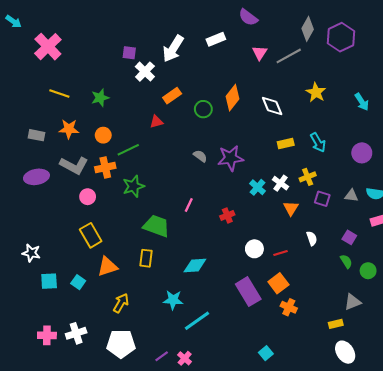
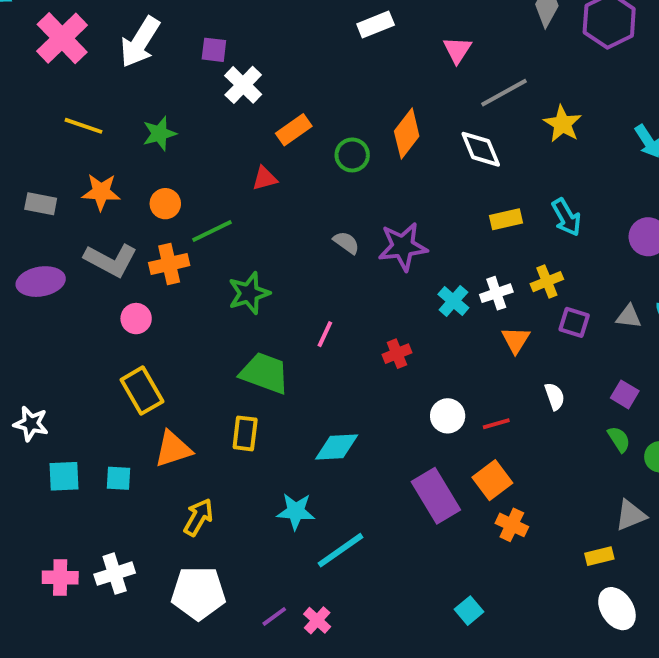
white arrow: (173, 49) -> (140, 42), moved
gray line: (289, 56) -> (504, 93), moved
white cross: (280, 183) -> (496, 293), turned 35
green star: (133, 186) -> (249, 293), moved
cyan square: (78, 282) -> (119, 478), turned -32

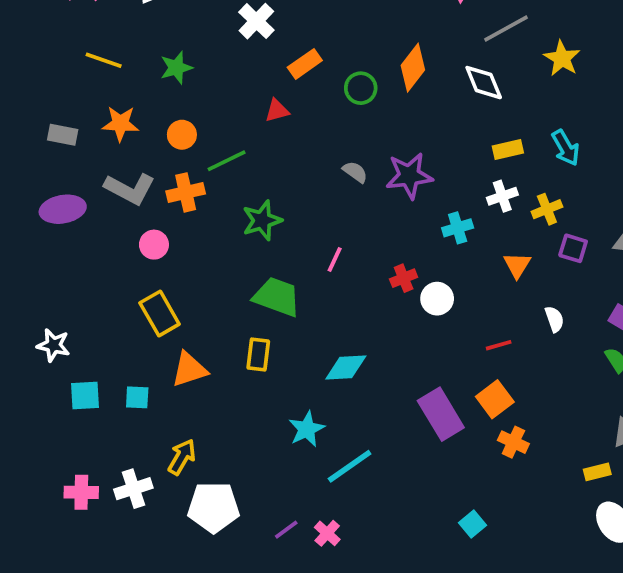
white cross: (496, 293) -> (502, 196), moved
cyan cross: (453, 301) -> (458, 228), turned 32
white circle: (448, 416) -> (437, 299), moved
cyan star: (296, 511) -> (307, 429), turned -30
yellow arrow: (198, 517) -> (182, 457), moved

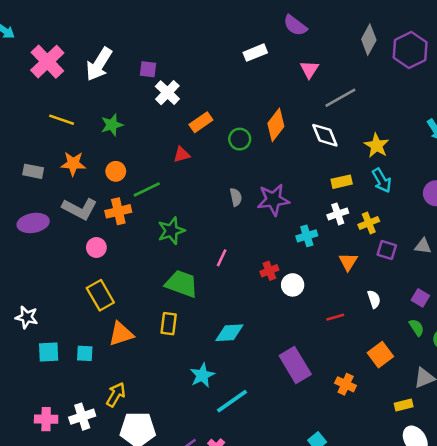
yellow star: (562, 58) -> (377, 146), moved
gray semicircle: (355, 172) -> (236, 197), turned 42
orange square: (495, 399) -> (380, 355), moved

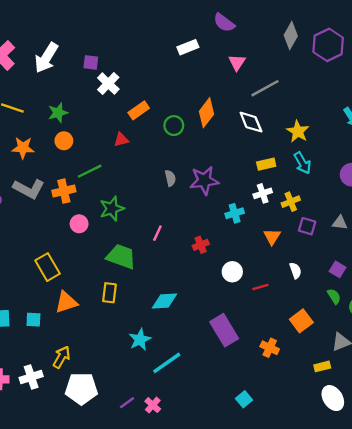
orange circle: (116, 171) -> (64, 141), moved
pink circle: (96, 247) -> (79, 224), moved
white circle: (293, 285) -> (232, 272), moved

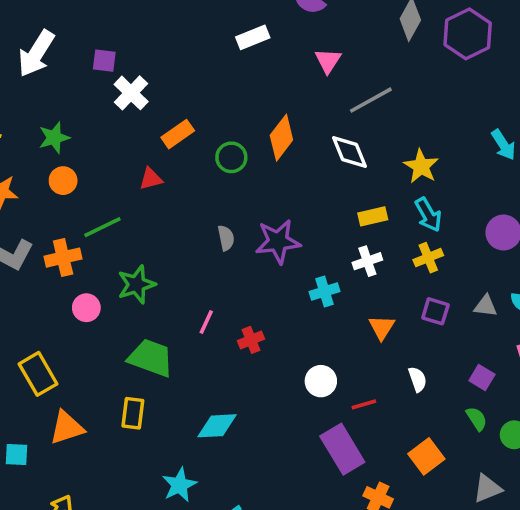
yellow cross: (291, 202) -> (428, 258), moved
red cross: (201, 245) -> (251, 340), moved
purple rectangle: (224, 330) -> (342, 449), moved

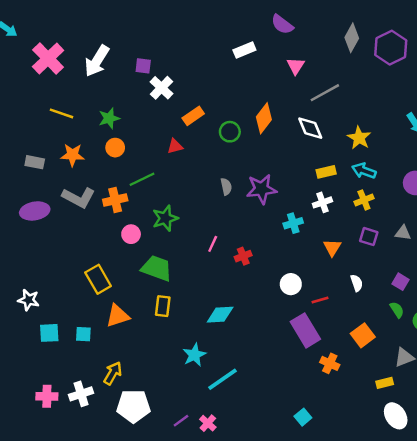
cyan arrow: (428, 215) -> (364, 171), turned 140
green trapezoid: (151, 358) -> (157, 268), moved

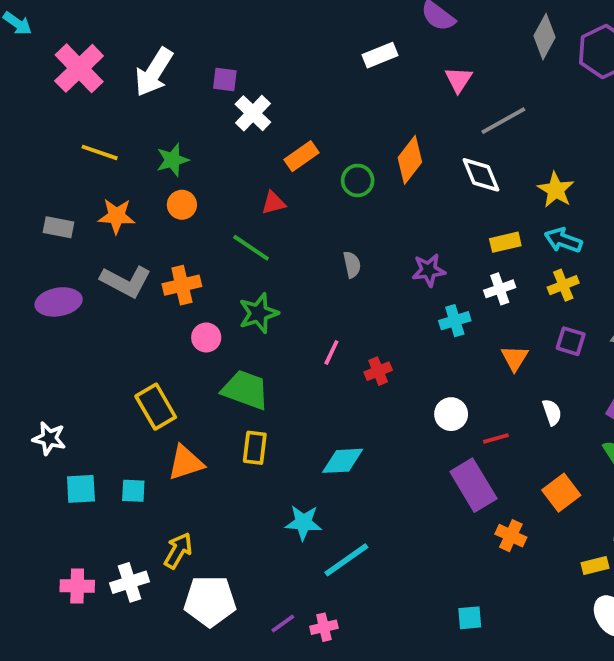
green line: (142, 179) -> (251, 248), moved, turned 60
purple star: (261, 189) -> (429, 270), moved, size x0.7
cyan star: (194, 355) -> (303, 523), turned 30
cyan square: (303, 417) -> (470, 618), turned 35
pink cross: (208, 423) -> (324, 627), turned 35

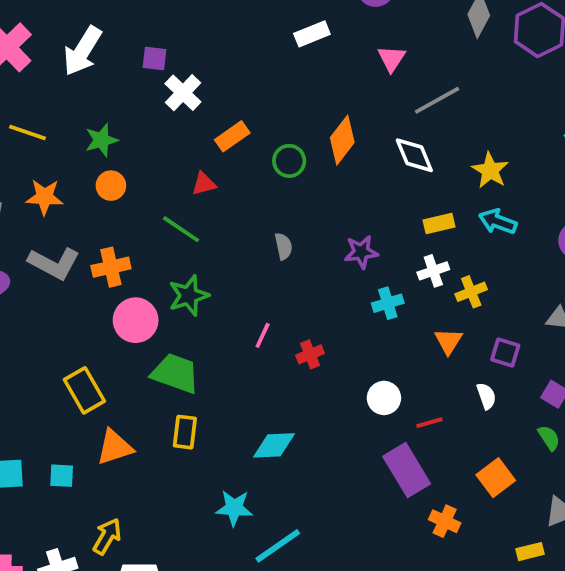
yellow cross: (563, 285) -> (471, 292), moved
pink circle: (206, 337) -> (136, 320), size x1.5
purple square: (571, 341) -> (505, 352), moved

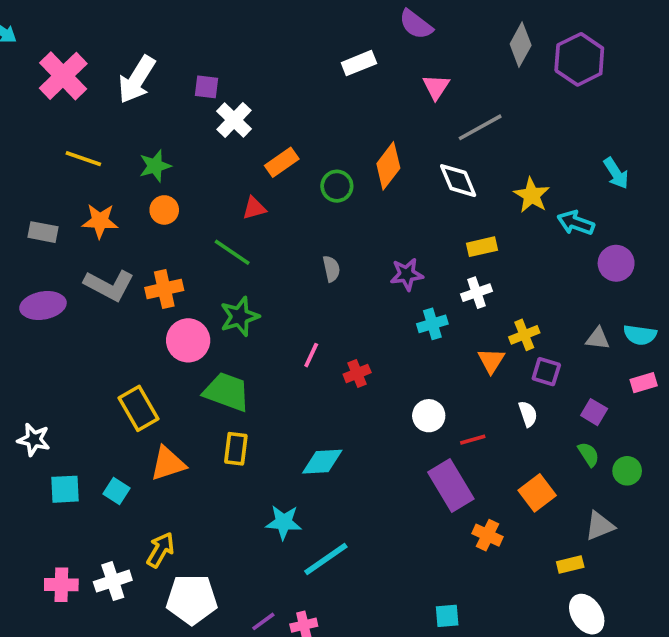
cyan arrow: (498, 222) -> (576, 223), moved
yellow cross: (471, 292) -> (524, 335), moved
cyan square: (62, 476) -> (116, 491), turned 30

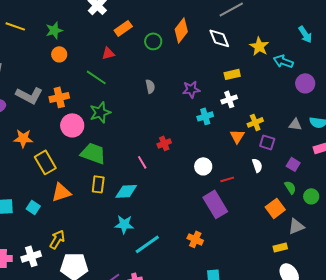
orange star: (100, 221) -> (23, 138), moved
pink line: (311, 355) -> (142, 162), moved, turned -56
cyan diamond: (322, 462) -> (126, 191), moved
orange square: (537, 493) -> (275, 208), moved
orange cross: (488, 535) -> (195, 239), moved

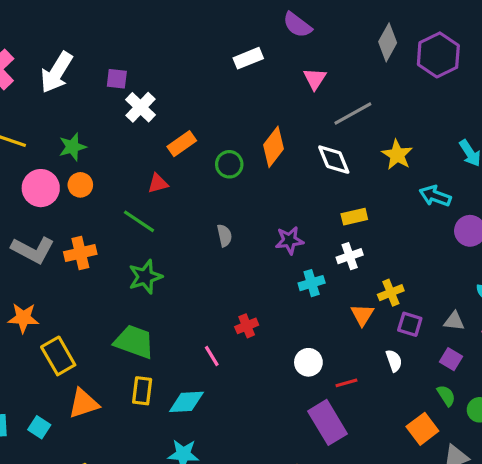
yellow star: (259, 46) -> (397, 155), moved
gray triangle: (295, 124) -> (454, 321), moved
pink circle: (72, 125) -> (41, 188), moved

